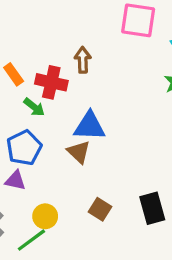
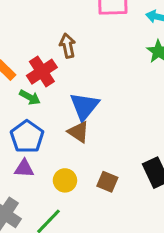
red cross: (51, 82) -> (42, 72), turned -36
blue triangle: (90, 126) -> (84, 106), turned -44
yellow circle: (45, 216) -> (65, 180), moved

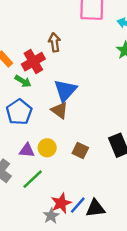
purple triangle: (24, 168) -> (27, 150), moved

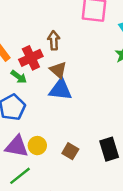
blue triangle: (65, 90) -> (60, 90), turned 50
brown triangle: (60, 110) -> (58, 70), moved
purple triangle: (27, 150) -> (17, 146), size x1.5

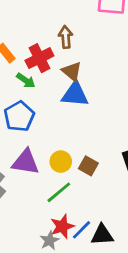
yellow circle: (37, 146) -> (61, 162), moved
green line: (20, 176) -> (59, 192), moved

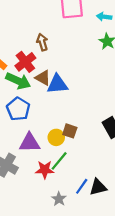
brown triangle: (72, 71) -> (43, 78), moved
green arrow: (26, 81) -> (18, 81), size x1.6
brown square: (88, 166) -> (70, 131), moved
red star: (62, 226) -> (45, 170), moved, turned 30

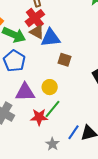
red cross: (25, 62) -> (35, 18), moved
brown square: (70, 131) -> (64, 60), moved

